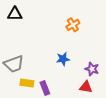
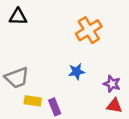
orange cross: (73, 25) -> (89, 30), size x1.5
red triangle: (86, 87) -> (114, 106), moved

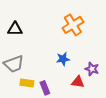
black triangle: (18, 17) -> (15, 29), moved
red triangle: (114, 106) -> (78, 82), moved

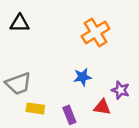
black triangle: (15, 29) -> (20, 23), moved
purple rectangle: (45, 88) -> (69, 115), moved

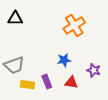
red triangle: (102, 107) -> (71, 83), moved
purple rectangle: (69, 115) -> (47, 82), moved

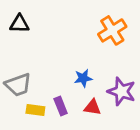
orange cross: (74, 25) -> (112, 30), moved
purple star: (94, 70) -> (122, 91), size x1.5

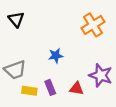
black triangle: (20, 24) -> (16, 19), turned 49
blue star: (83, 78) -> (56, 56), moved

